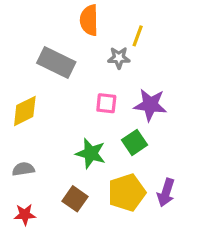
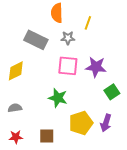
gray star: (119, 58) -> (68, 38), moved
pink square: (106, 103) -> (68, 66), size x1.5
green square: (135, 142) -> (112, 92), moved
brown square: (75, 199) -> (47, 136), moved, turned -35

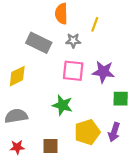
green square: (112, 92) -> (121, 99), turned 35
gray semicircle: (15, 108) -> (16, 116), size x1.5

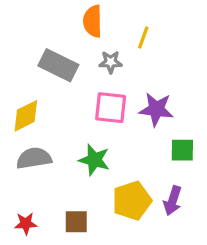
gray semicircle: (16, 116) -> (34, 158), moved

